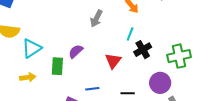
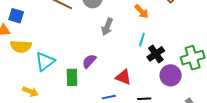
red triangle: (113, 61) -> (123, 77), moved, turned -42
yellow arrow: (28, 77) -> (30, 92), moved, turned 35
purple circle: (160, 83) -> (171, 75), moved

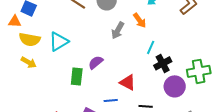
orange arrow: (142, 11) -> (140, 20), moved
cyan triangle: (45, 62) -> (59, 41), moved
yellow arrow: (30, 92) -> (29, 62), moved

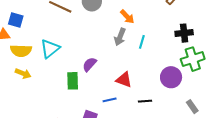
gray arrow: (118, 30) -> (120, 37), moved
black cross: (163, 63) -> (184, 33), moved, turned 30

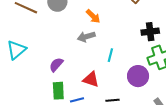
gray arrow: (120, 37) -> (86, 37), turned 54
cyan line: (142, 42) -> (110, 55), moved
green rectangle: (73, 81) -> (58, 91), moved

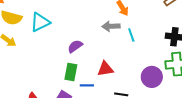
cyan line: (110, 55) -> (131, 35), moved, turned -48
red triangle: (91, 79) -> (105, 69), turned -42

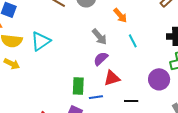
gray arrow: (111, 26) -> (99, 37), moved, turned -120
purple semicircle: (75, 46) -> (101, 59), moved

